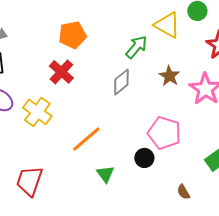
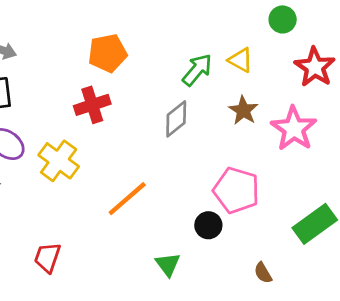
yellow triangle: (167, 25) -> (241, 60), moved, size x0.7
red cross: (61, 72) -> (92, 105), turned 30
green triangle: (105, 174) -> (168, 264), moved
red trapezoid: (29, 181) -> (47, 257), size x0.7

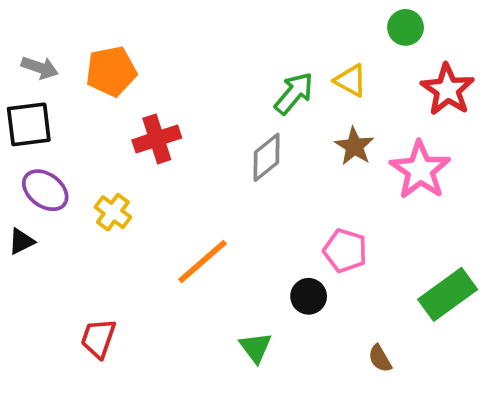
orange pentagon: (108, 53) -> (111, 71), moved
yellow cross: (59, 161) -> (113, 212), size x0.7
pink pentagon: (236, 190) -> (345, 251), size x0.7

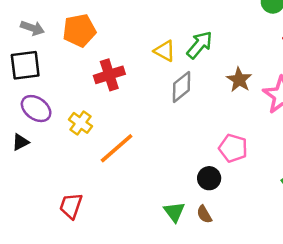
yellow triangle: (351, 80) -> (165, 51), moved
orange line: (203, 262) -> (117, 148), moved
brown semicircle: (380, 358) -> (204, 214), moved

